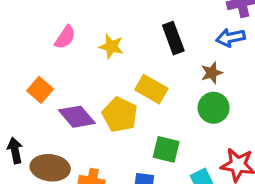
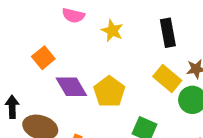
pink semicircle: (65, 37) -> (73, 15), turned 60
yellow rectangle: (151, 89) -> (167, 78), moved

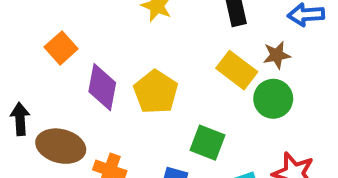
purple diamond: (71, 87) -> (102, 87), turned 44

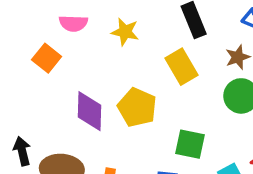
orange square: (61, 48) -> (47, 58), moved
yellow rectangle: (237, 70) -> (181, 67), moved, turned 32

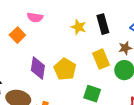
yellow star: (125, 32) -> (79, 27), moved
yellow rectangle: (181, 67) -> (101, 59), moved

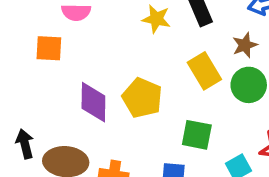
orange square: (17, 35) -> (49, 48), turned -35

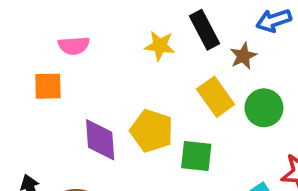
brown star: (245, 45) -> (243, 56), moved
green square: (197, 135) -> (196, 156), moved

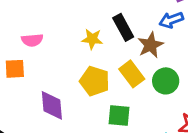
brown star: (243, 56) -> (151, 45), size x1.4
yellow pentagon: (152, 131) -> (95, 81), moved

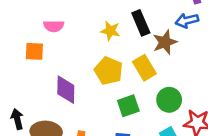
green circle: (166, 81) -> (169, 100), moved
green square: (119, 116) -> (128, 106), turned -30

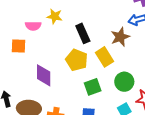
black rectangle: (141, 23) -> (83, 33), moved
yellow star: (110, 31) -> (55, 16), moved

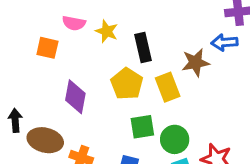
yellow star: (55, 16) -> (107, 31), moved
green circle: (124, 82) -> (175, 139), moved

